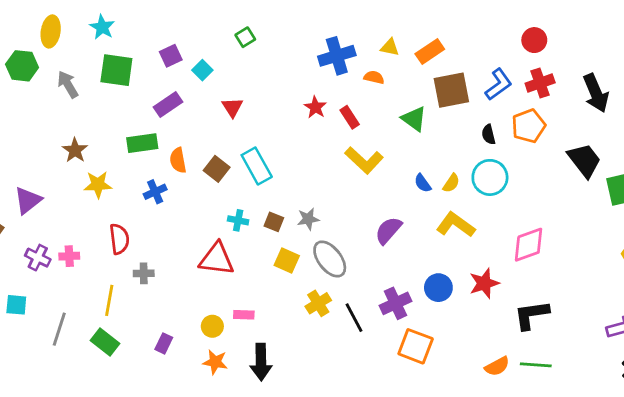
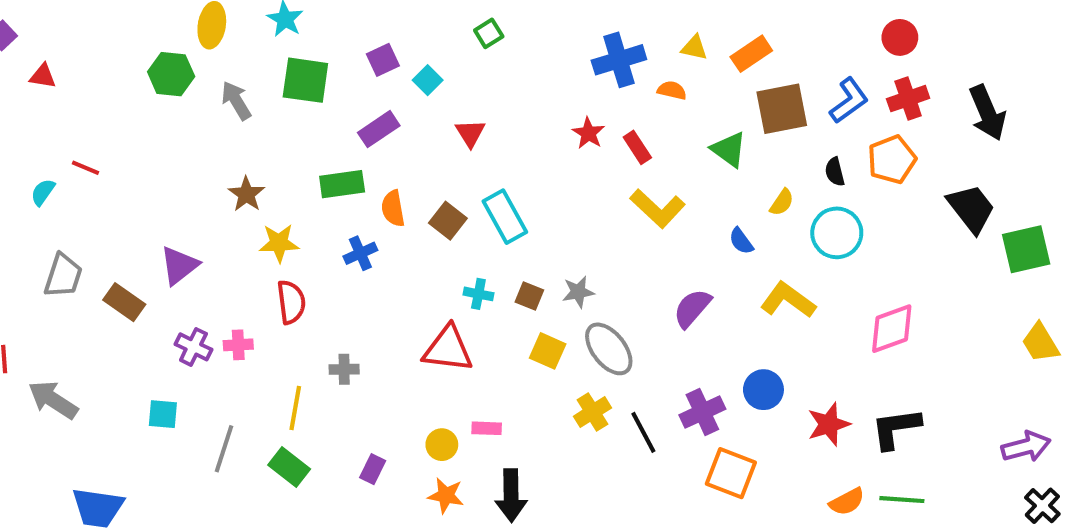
yellow semicircle: (451, 183) -> (782, 202), moved
red semicircle: (119, 239) -> (291, 302), moved
red star: (484, 283) -> (829, 424), moved

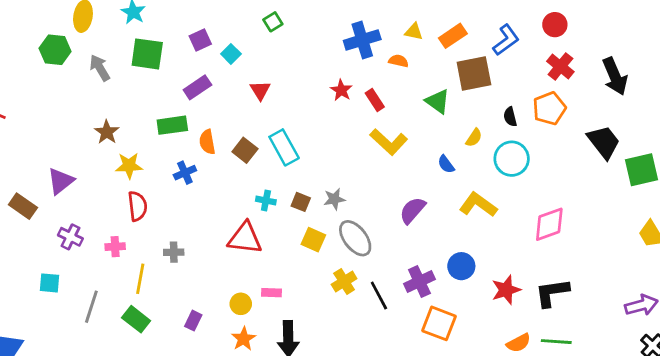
red cross: (908, 99) -> (560, 67), turned -32
blue L-shape: (849, 101) -> (506, 40), moved
pink cross: (238, 345) -> (115, 247), moved
orange star: (446, 496) -> (244, 339), turned 30

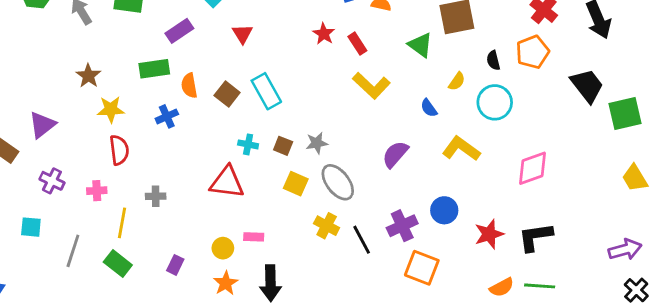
yellow cross: (344, 282) -> (327, 226), turned -30

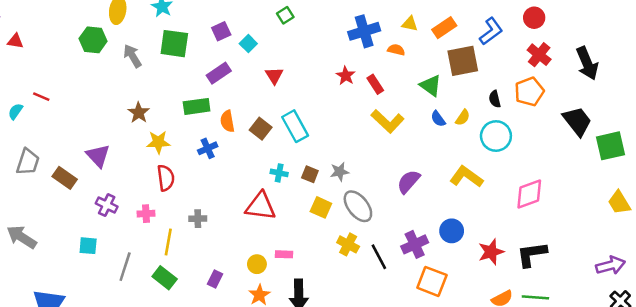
blue semicircle: (429, 108) -> (438, 119), moved
purple triangle: (42, 125) -> (98, 156), turned -35

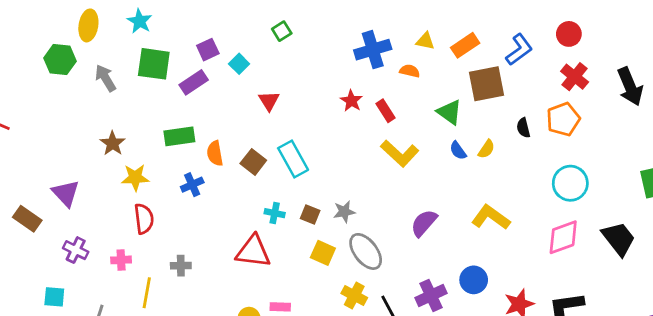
purple rectangle: (219, 73) -> (194, 82), moved
black trapezoid: (577, 121) -> (619, 239), moved
cyan circle: (496, 136) -> (570, 183), moved

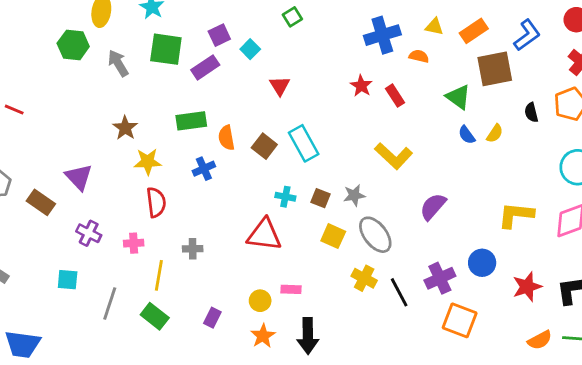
yellow L-shape: (400, 153) -> (394, 156), moved
yellow L-shape: (491, 217) -> (516, 215), moved, turned -30

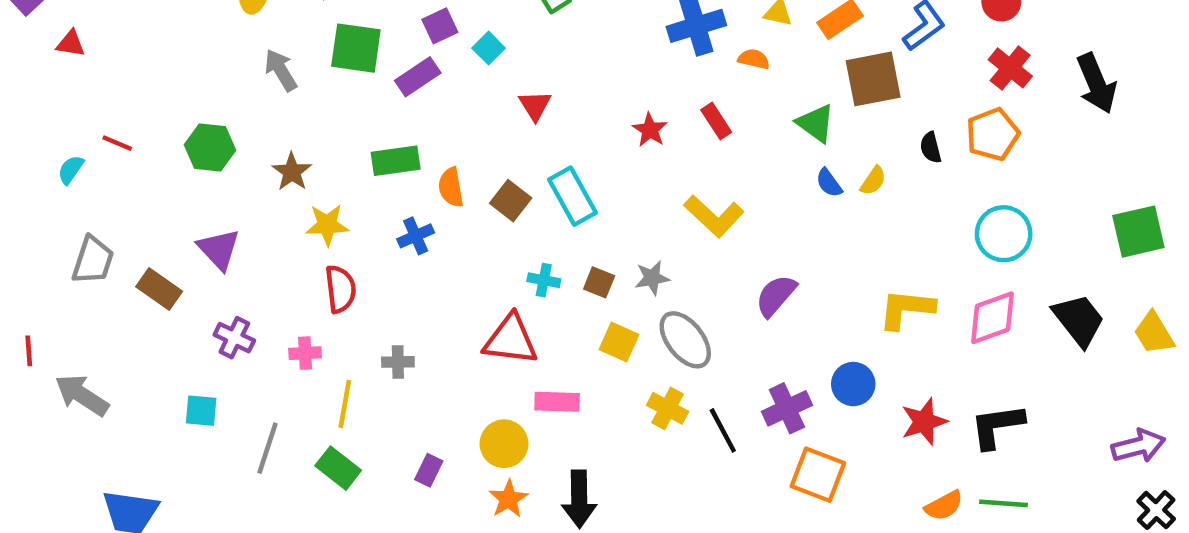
green hexagon: (73, 45) -> (210, 148), moved
red star: (361, 86) -> (650, 130), moved
pink rectangle: (291, 289) -> (557, 402), moved, size x1.4
yellow circle: (260, 301) -> (504, 444), size x1.4

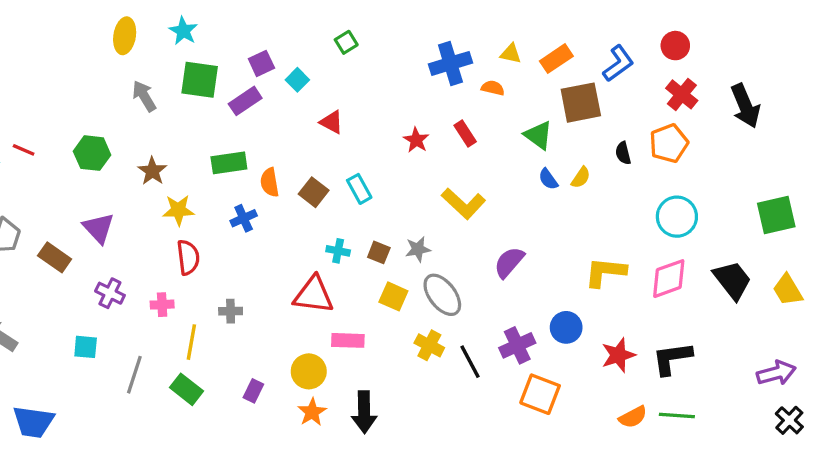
red triangle: (535, 106) -> (332, 122), turned -30
cyan rectangle: (573, 196) -> (359, 189), size x0.7

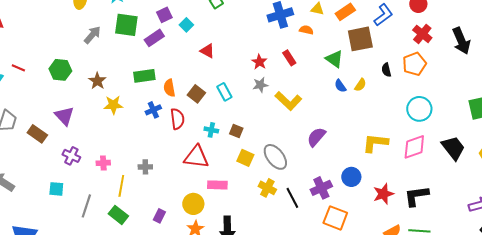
gray arrow: (144, 96) -> (92, 35), turned 72
gray star: (418, 249) -> (260, 85), moved
red semicircle: (188, 257) -> (177, 119), moved

